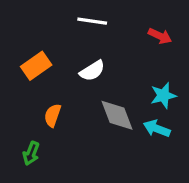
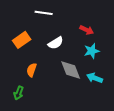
white line: (92, 21) -> (44, 13), moved
red arrow: (160, 36) -> (87, 30), moved
cyan star: (163, 96) -> (92, 51), moved

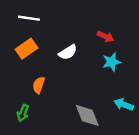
white line: (44, 13) -> (29, 18), moved
gray diamond: (71, 70) -> (87, 115), moved
cyan arrow: (95, 78) -> (124, 104), moved

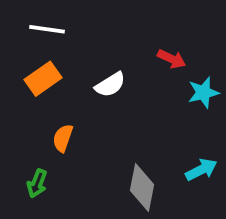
cyan star: (112, 62) -> (203, 93), moved
cyan arrow: (124, 104) -> (201, 170), turned 132
gray diamond: (87, 115) -> (142, 188), turned 32

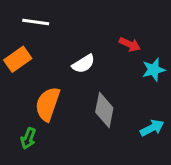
orange rectangle: (43, 79) -> (18, 59), moved
orange semicircle: (63, 138) -> (48, 104), size x1.6
gray diamond: (142, 188) -> (104, 110), moved

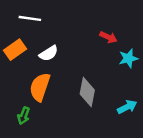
white semicircle: (83, 64) -> (49, 53), moved

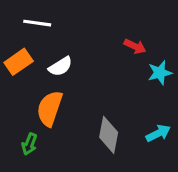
gray diamond: (87, 92) -> (109, 135), moved

